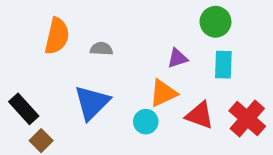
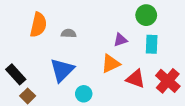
cyan circle: (146, 122) -> (84, 94), moved

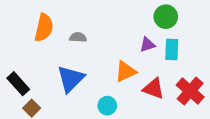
purple triangle: (120, 40) -> (147, 45), moved
cyan circle: (84, 94) -> (107, 106), moved

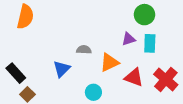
orange semicircle: (44, 28) -> (25, 17), moved
gray semicircle: (78, 37) -> (84, 50), moved
blue triangle: (71, 79) -> (62, 69), size x0.7

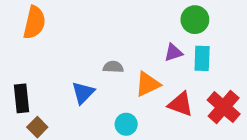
black rectangle: (16, 73) -> (21, 98), turned 36

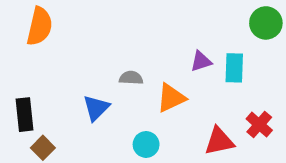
green circle: (195, 20) -> (266, 23), moved
red triangle: (181, 104) -> (219, 141), moved, turned -32
red cross: (224, 107) -> (259, 125), size x0.7

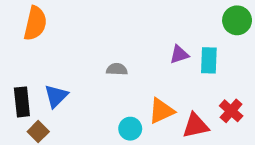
orange triangle: (171, 98) -> (161, 111), moved
blue triangle: (96, 108) -> (56, 96), moved

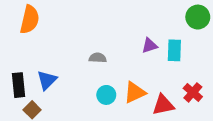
cyan circle: (130, 129) -> (106, 95), moved

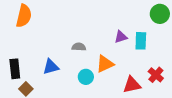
blue triangle: (47, 80) -> (51, 67), moved, turned 30
orange triangle: (135, 92) -> (105, 64), moved

